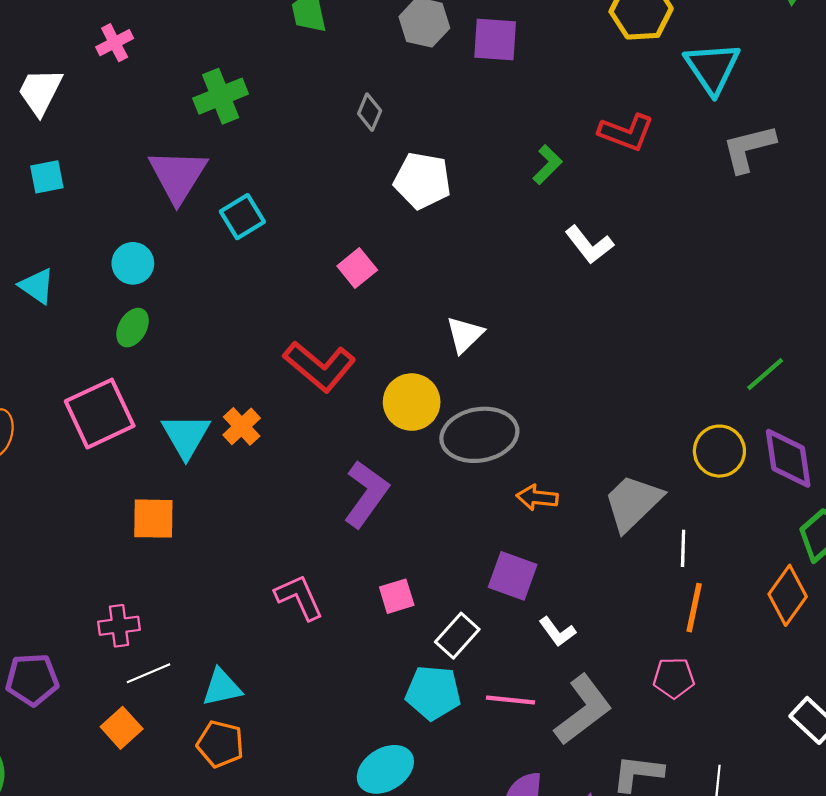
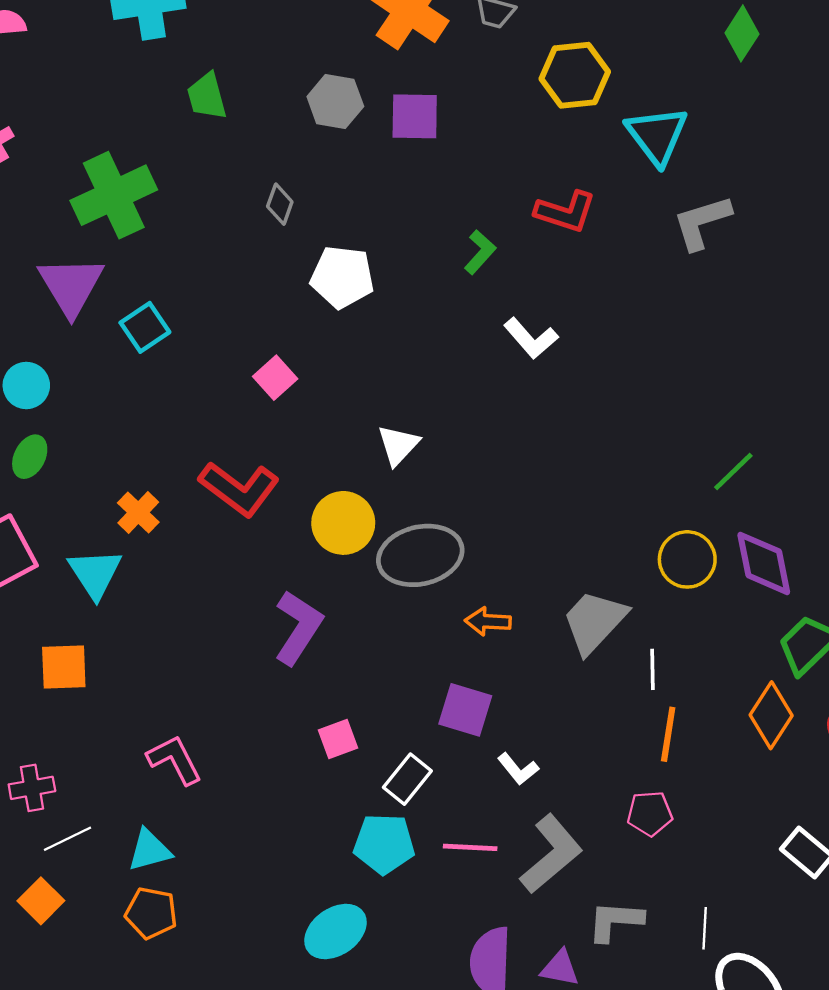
green cross: (221, 96) -> (114, 195), size x1.4
orange cross: (242, 426) -> (138, 513), moved
pink L-shape: (299, 597) -> (175, 760), moved

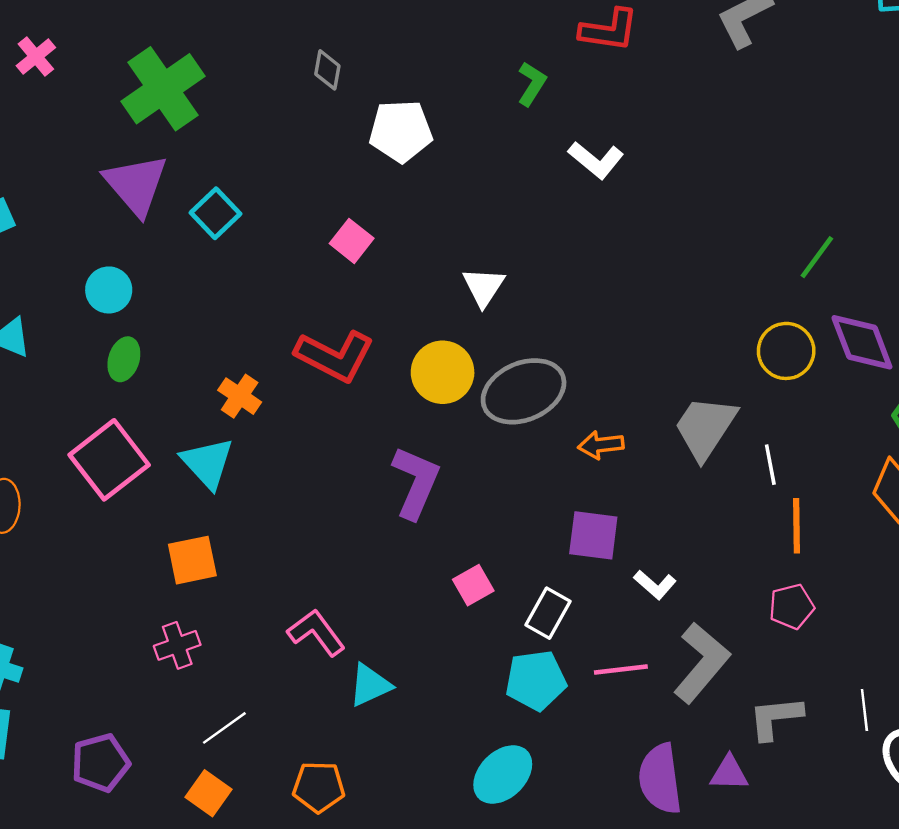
pink cross: (32, 788) -> (177, 645), moved
cyan triangle: (149, 850) -> (370, 685), moved

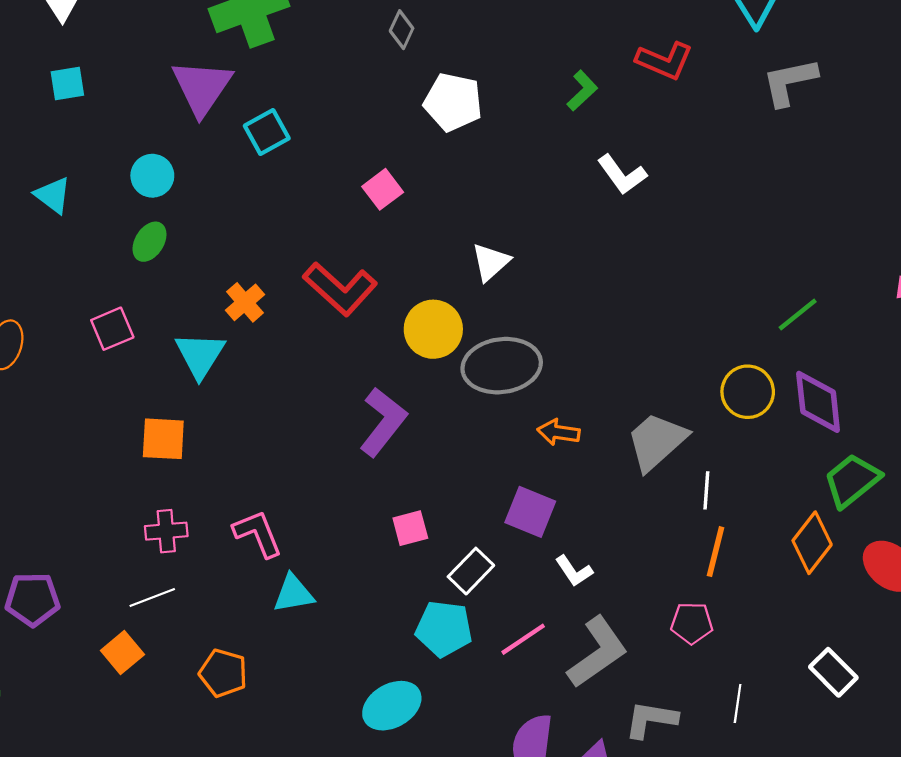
pink square: (109, 460) -> (112, 329), size x0.6
pink cross: (177, 645) -> (166, 531), moved
pink line: (621, 669) -> (523, 639), turned -42
white line: (864, 710) -> (738, 703), moved

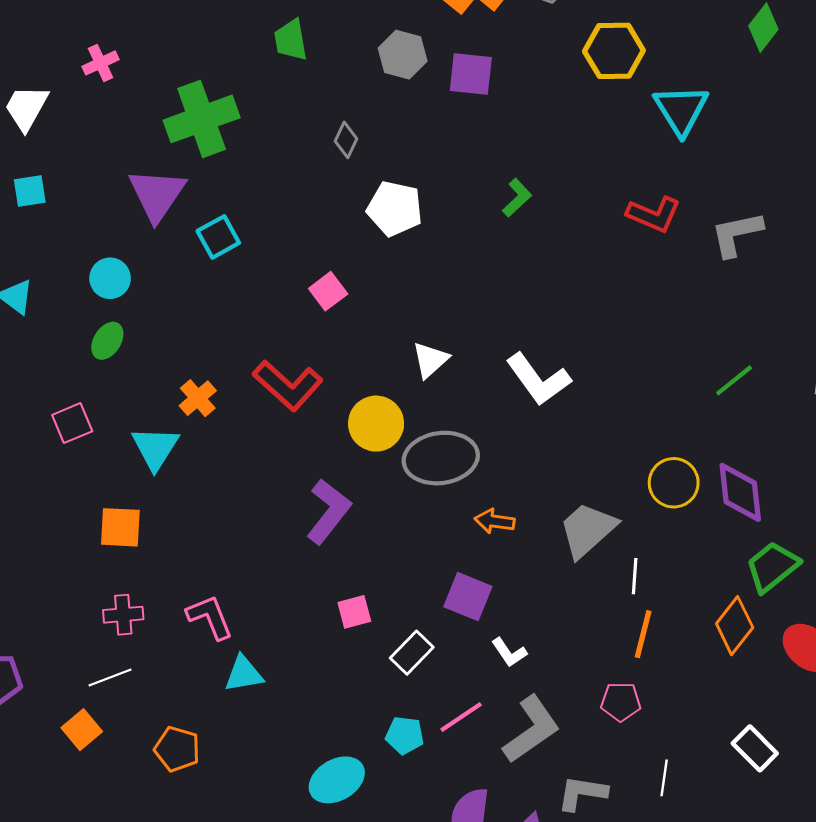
red L-shape: (665, 61) -> (654, 214), moved
gray L-shape: (790, 82) -> (737, 234), moved
white L-shape: (622, 175) -> (538, 379), moved, size x1.4
green line: (798, 315) -> (734, 380), moved
cyan pentagon: (444, 629) -> (405, 735), moved, size x0.7

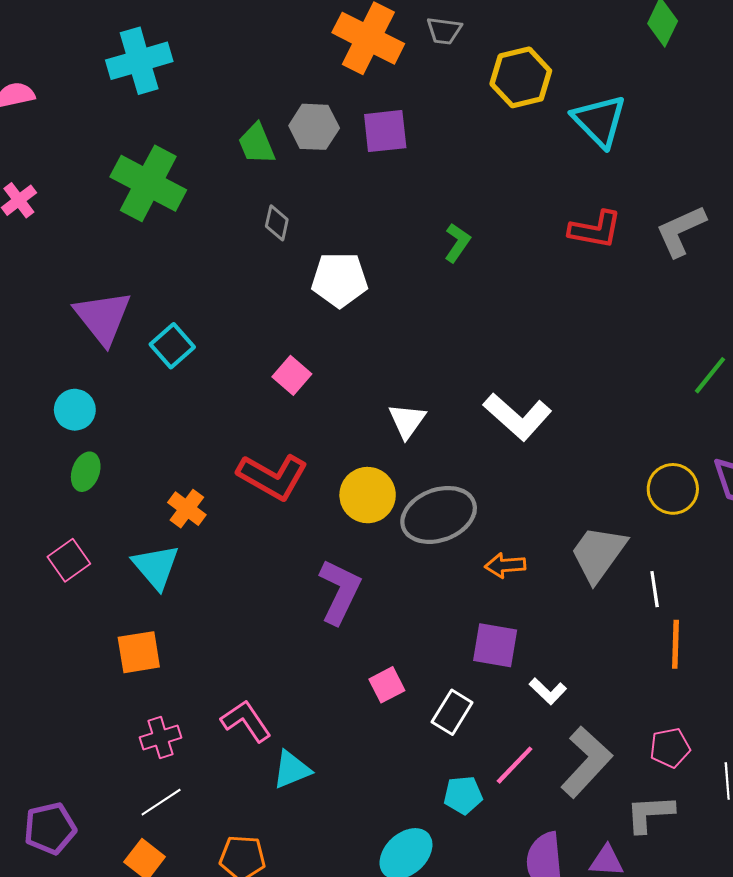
green trapezoid: (291, 40) -> (257, 144), moved
green cross: (202, 119) -> (148, 183), moved, turned -30
pink pentagon: (621, 702) -> (670, 748), moved

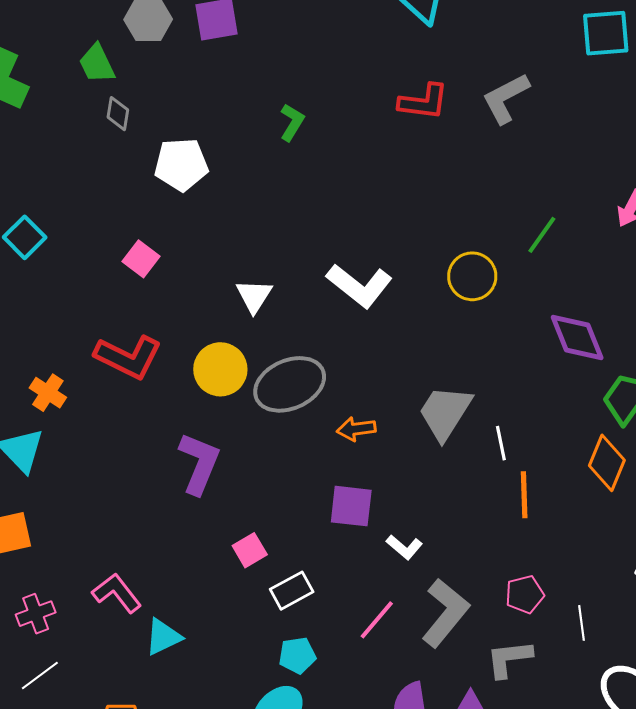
green trapezoid: (257, 144) -> (97, 64), moved
yellow circle: (673, 489) -> (472, 276), moved
white rectangle: (452, 712) -> (292, 591), moved, turned 33
cyan pentagon: (463, 795) -> (297, 655), moved

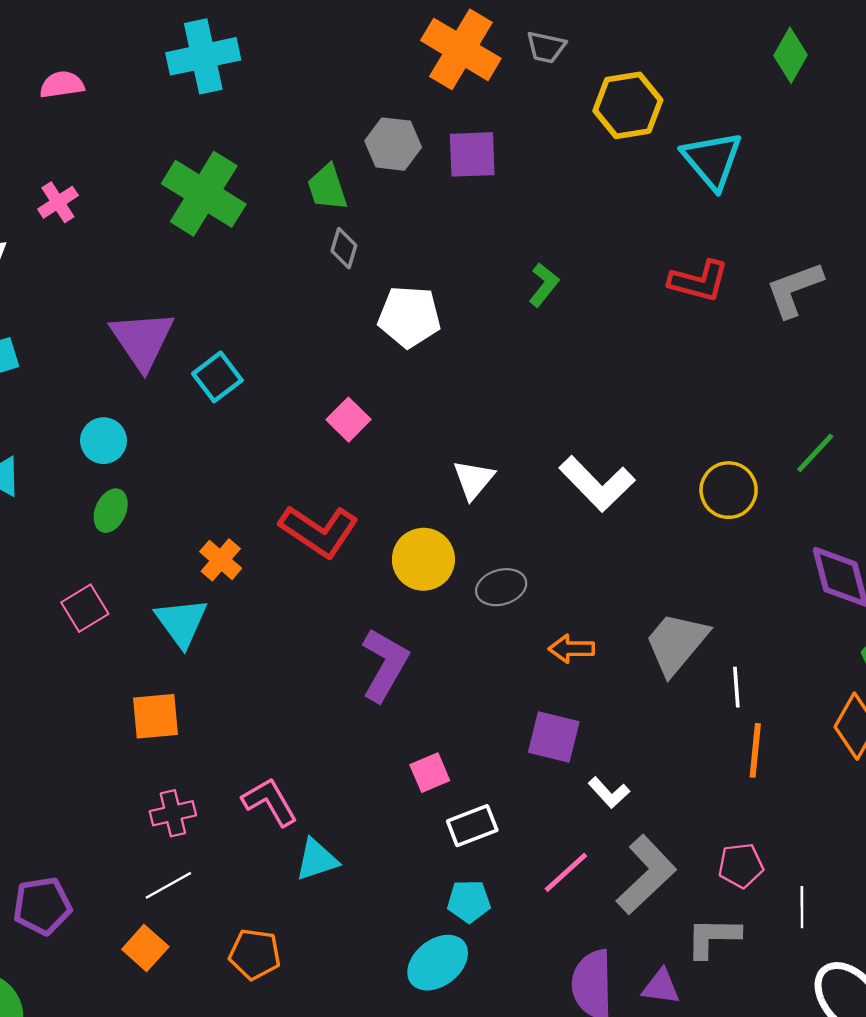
gray ellipse: (290, 384) -> (501, 587), size x0.6

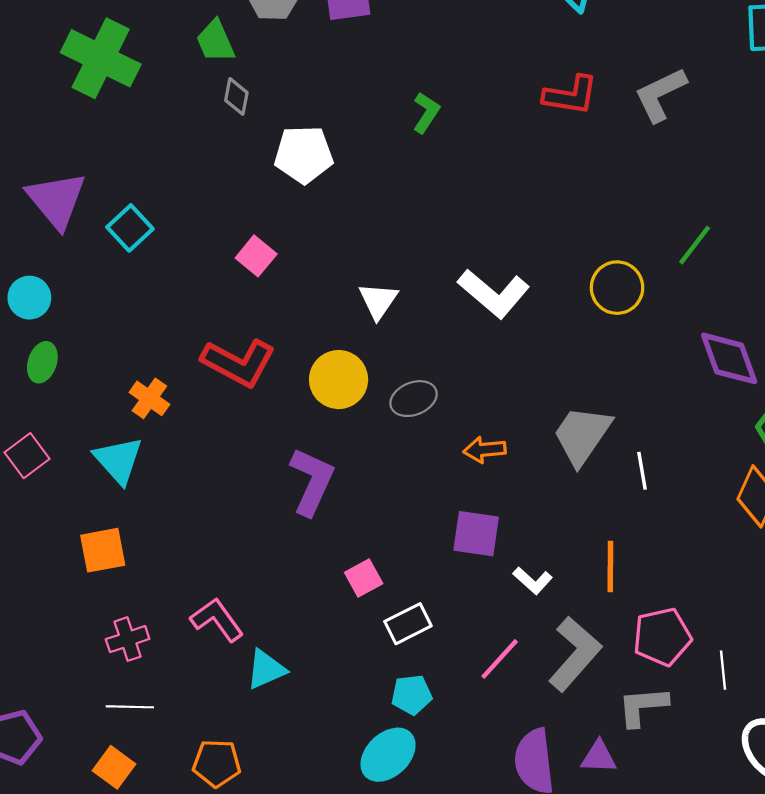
orange line: (755, 750) -> (610, 567), moved
pink pentagon: (741, 865) -> (662, 637), size x1.4
white line: (168, 885) -> (130, 707), turned 36

